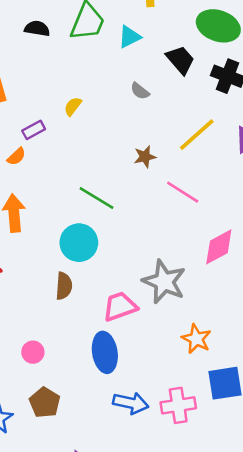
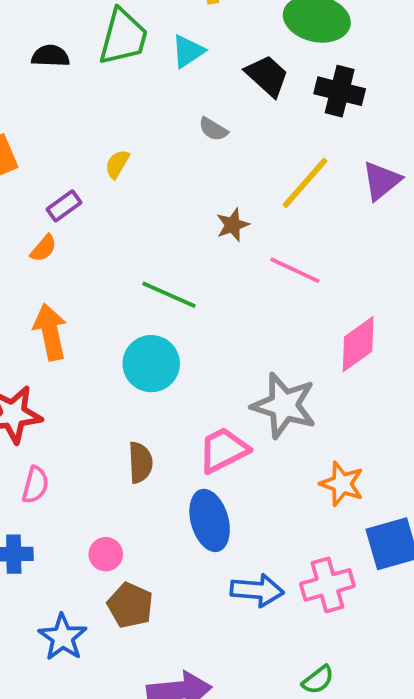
brown semicircle: (64, 286) -> (140, 462), moved
pink circle: (33, 352) -> (106, 554), moved

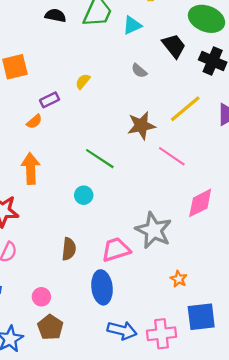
brown star: (233, 225) -> (141, 126), size x1.5
cyan circle: (151, 364) -> (84, 195), size x0.6
orange star: (342, 484) -> (179, 279), size x0.7

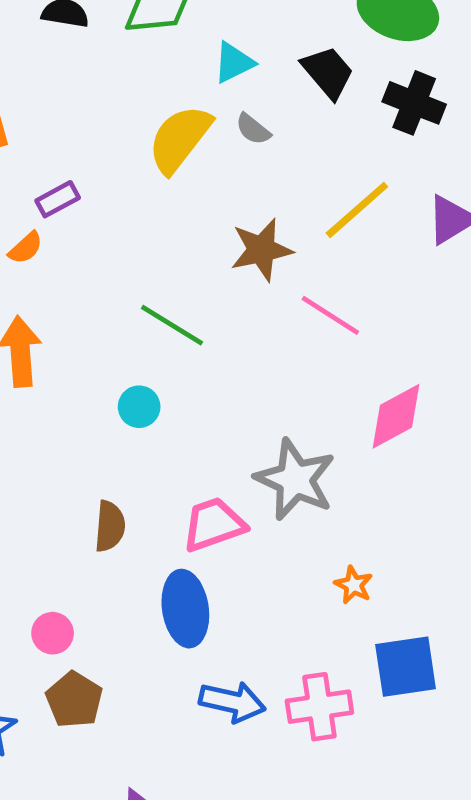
cyan triangle: (132, 25) -> (234, 63), moved
yellow semicircle: (83, 81) -> (180, 139), moved, size x2.0

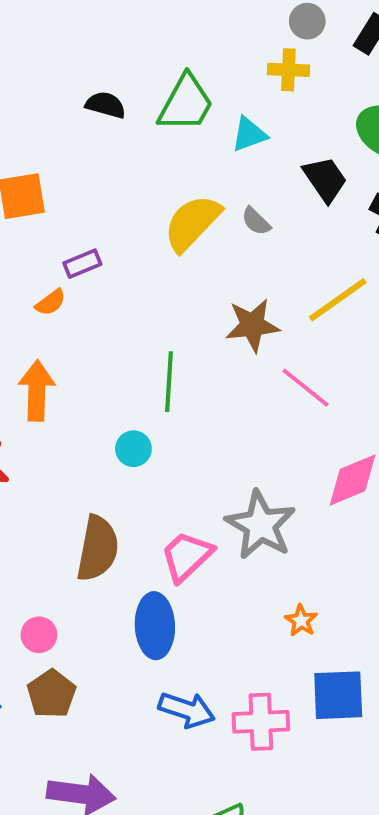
cyan triangle: (234, 63) -> (249, 134), moved
green line: (172, 325) -> (169, 382), turned 56
pink trapezoid: (214, 524) -> (187, 556), turned -30
brown semicircle: (110, 526) -> (98, 548), size x1.5

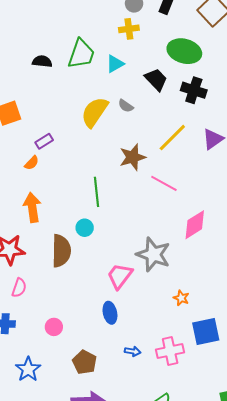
brown semicircle: (98, 548) -> (61, 251), moved
blue ellipse: (155, 626) -> (110, 313), size x0.7
brown pentagon: (52, 694) -> (84, 362), moved
blue arrow: (187, 710) -> (133, 351), size x0.6

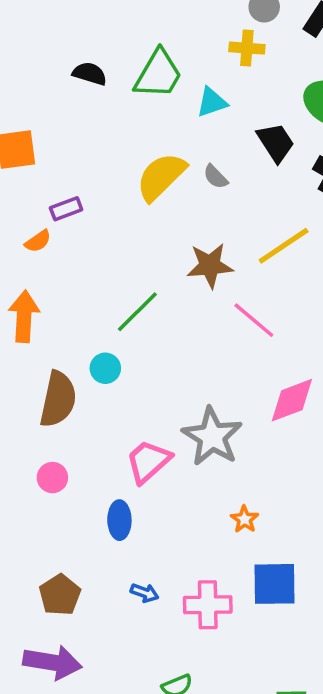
green line: (96, 192) -> (137, 312), turned 40
pink circle: (54, 327) -> (52, 478), moved

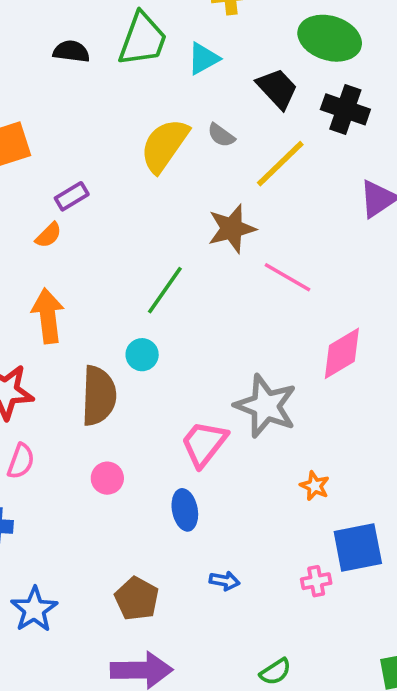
yellow line: (284, 246) -> (280, 164), moved
pink cross: (208, 605) -> (316, 581), moved, size x0.6

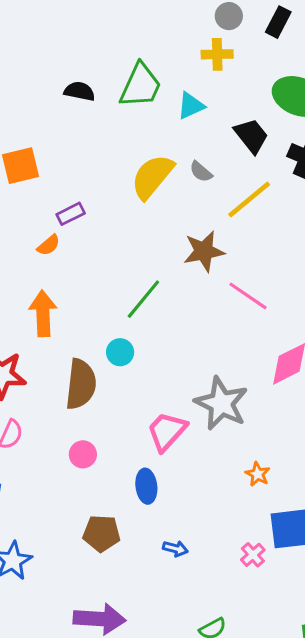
pink cross: (316, 581) -> (253, 555), turned -35
brown pentagon: (137, 599) -> (102, 533), moved, turned -30

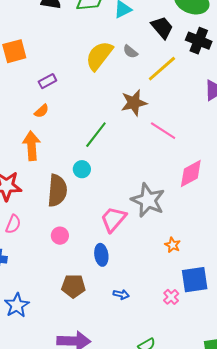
orange semicircle: (49, 245) -> (42, 111), moved

